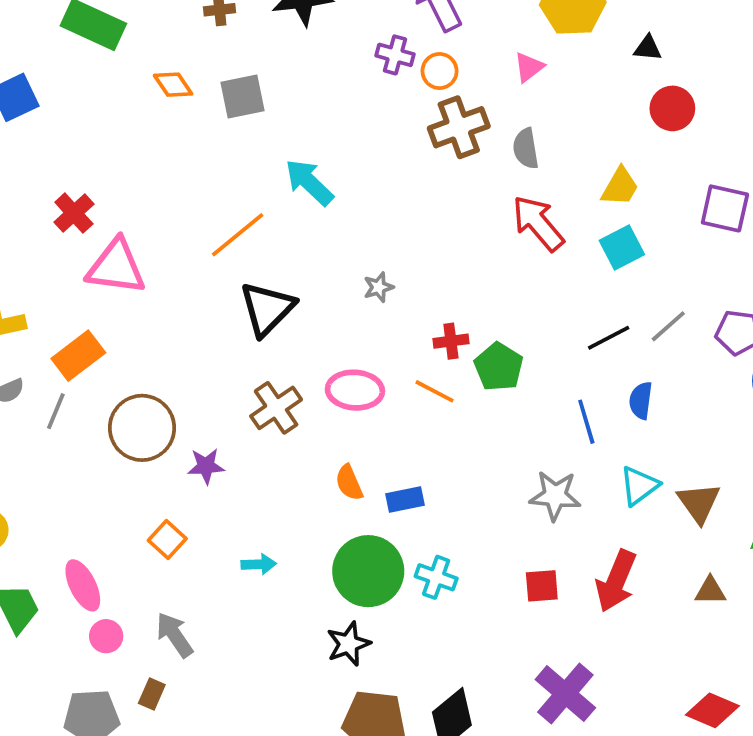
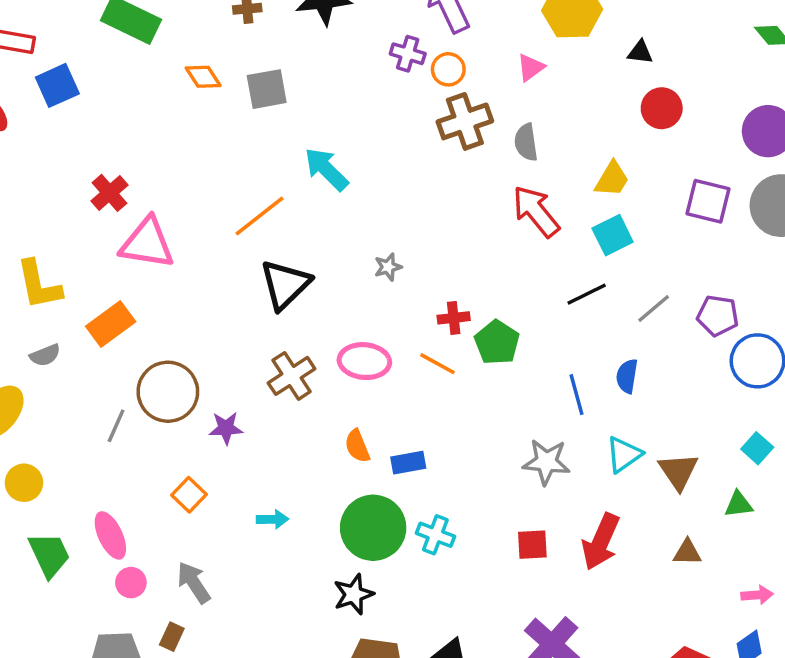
black line: (609, 338) -> (587, 294), moved
gray line: (56, 411) -> (116, 426), moved

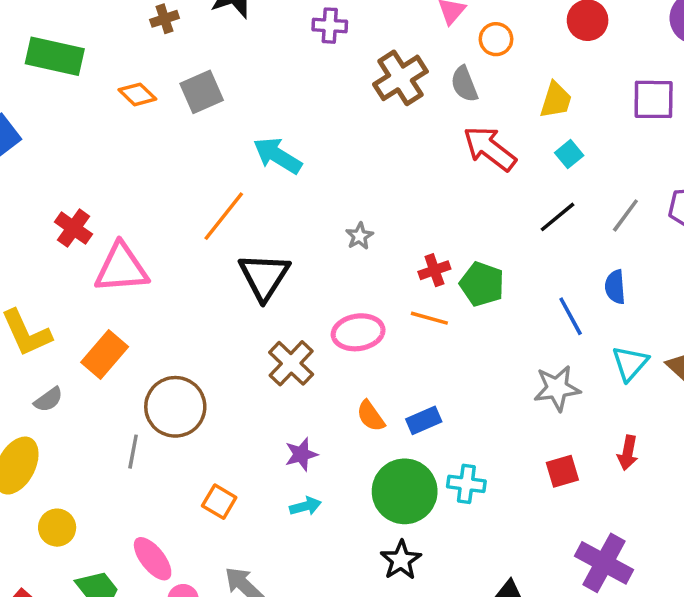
orange circle: (448, 69) -> (496, 39), moved
cyan square: (613, 235) -> (569, 154), size x0.7
purple star: (226, 428) -> (301, 454), moved
red arrow: (601, 542) -> (628, 453), size x0.6

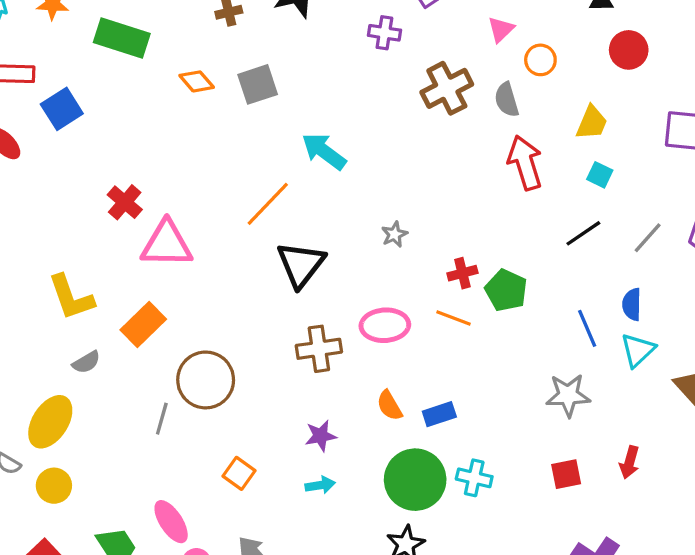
red arrow: (490, 148) -> (525, 163), turned 30
cyan square: (569, 154) -> (600, 175), turned -30
brown cross: (291, 363) -> (319, 349), turned 33
cyan triangle: (630, 363) -> (638, 350), moved
yellow circle: (57, 528) -> (54, 486), moved

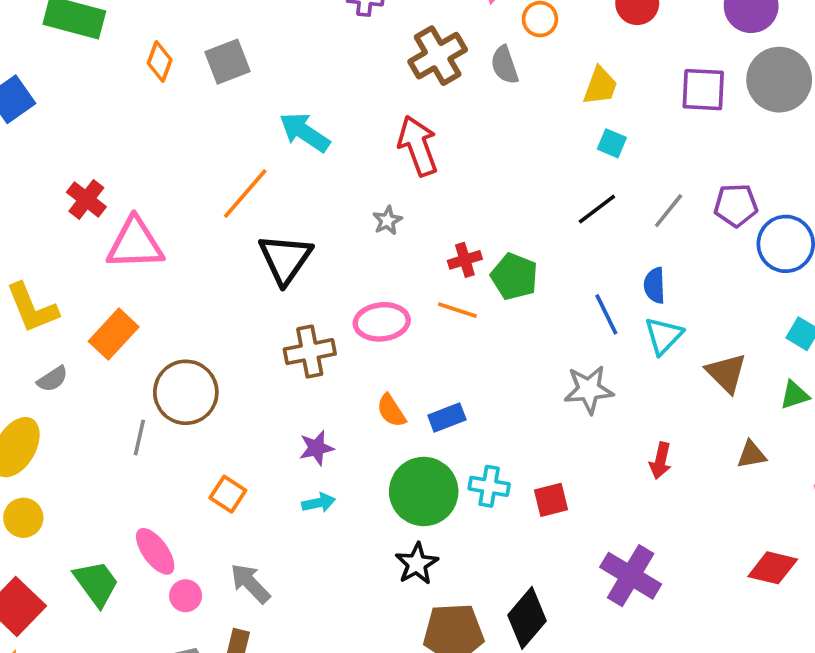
orange diamond: (197, 81) -> (160, 62), turned 64
red arrow: (525, 163) -> (418, 146), moved
red square: (566, 474) -> (551, 500), moved

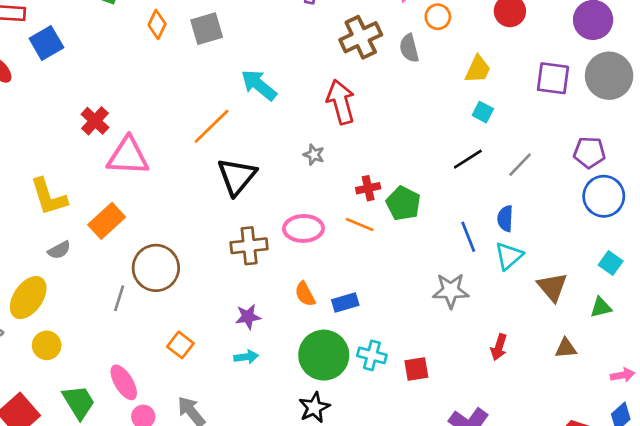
purple pentagon: (736, 205) -> (589, 152), moved
gray star: (387, 220) -> (314, 155), turned -30
yellow circle: (23, 518) -> (47, 345), moved

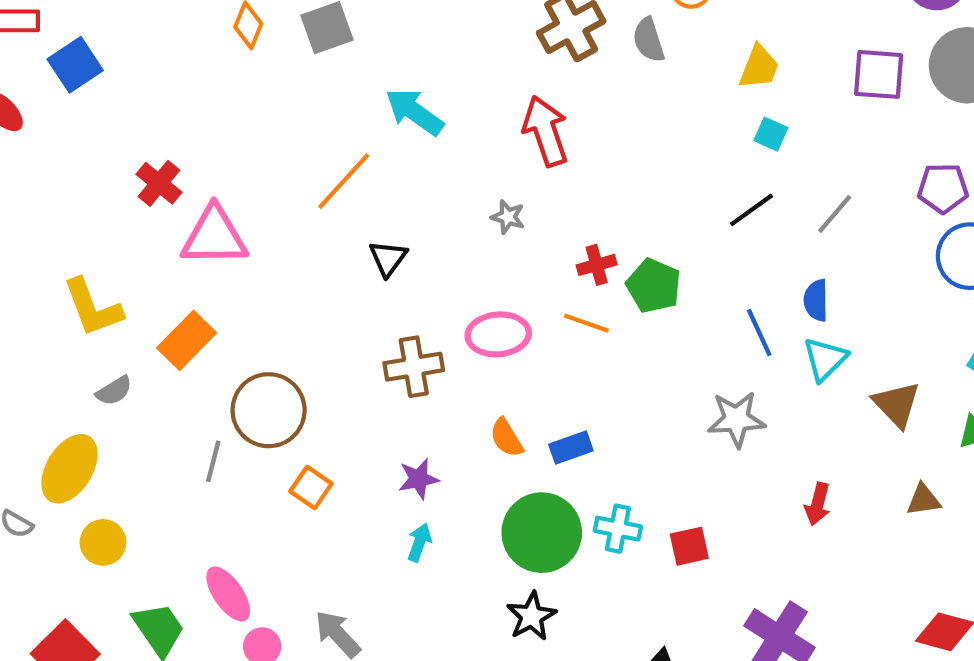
black triangle: (237, 176) -> (388, 258), size x0.6
orange square: (180, 345) -> (311, 487), moved
cyan arrow: (246, 357) -> (419, 542), turned -60

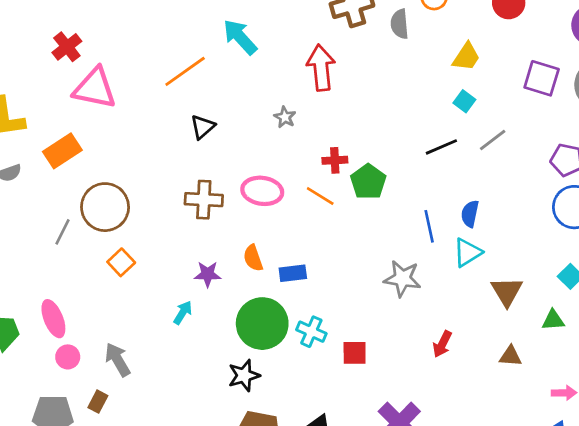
gray line: (835, 214) -> (493, 140), moved
purple star: (419, 479) -> (208, 274), moved

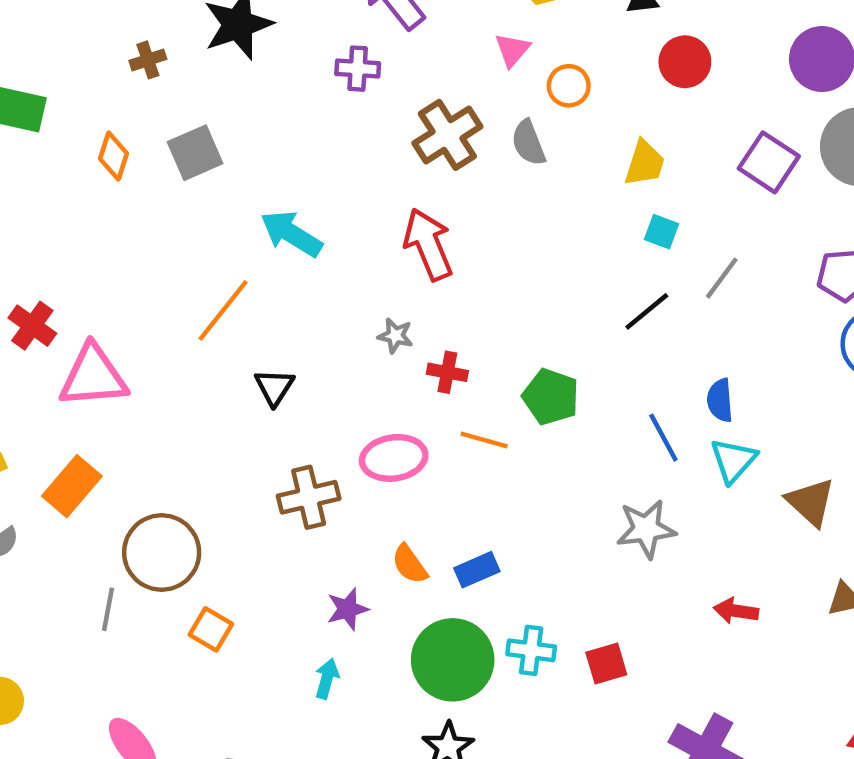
purple square: (542, 78) -> (769, 162), turned 33
red cross: (335, 160) -> (447, 372), moved, turned 30
red arrow: (442, 344) -> (736, 611), turned 88

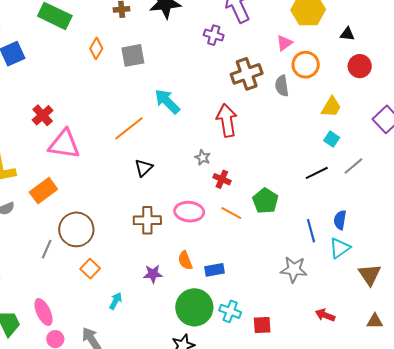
orange circle: (569, 86) -> (306, 65), size x1.4
cyan arrow: (327, 679) -> (116, 301), moved

